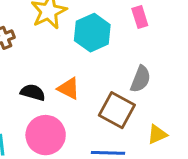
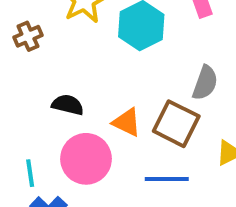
orange triangle: (69, 88) -> (127, 122), moved

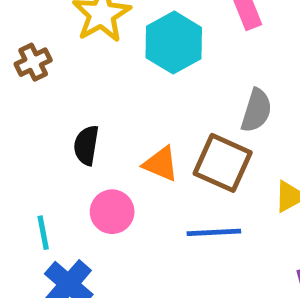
black semicircle: (68, 105) -> (86, 145), turned -92
pink circle: (86, 159) -> (112, 212), size x0.7

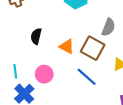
pink circle: (112, 212) -> (44, 74), moved
blue line: (214, 232) -> (87, 77), turned 40

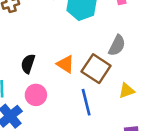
black semicircle: (36, 36) -> (28, 64), moved
blue line: (87, 77) -> (86, 102), turned 30

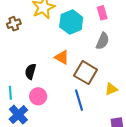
gray semicircle: (117, 45) -> (103, 41), moved
orange triangle: (65, 64) -> (62, 57), moved

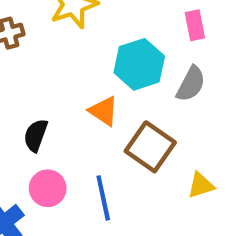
cyan hexagon: (71, 22) -> (139, 64), moved
blue line: (79, 100) -> (103, 198), moved

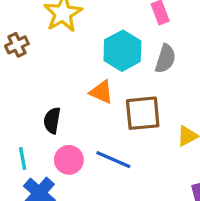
brown square: (150, 147) -> (143, 113), turned -30
blue line: (103, 198) -> (113, 160), turned -44

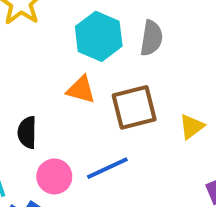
blue line: (113, 160) -> (107, 168), turned -40

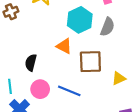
blue line: (107, 168) -> (69, 91), turned 35

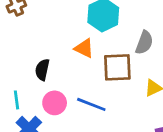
gray semicircle: (108, 27) -> (144, 43), moved

